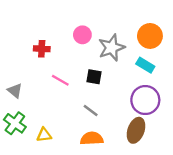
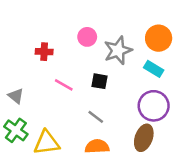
yellow triangle: (44, 135) -> (47, 143), size x1.6

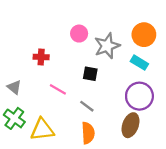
red cross: (44, 52) -> (41, 57), moved
pink line: (64, 85) -> (58, 89), moved
orange semicircle: (97, 146) -> (88, 133), turned 90

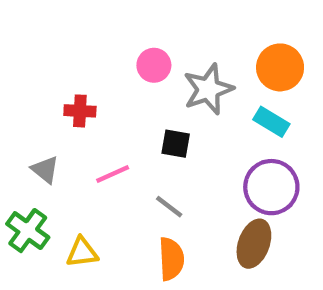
gray triangle: (14, 87) -> (45, 170), moved
pink line: (58, 89) -> (113, 174), turned -54
yellow triangle: (42, 130) -> (82, 252), size x0.7

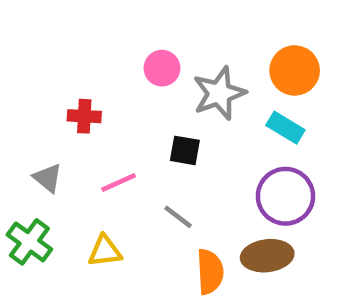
brown ellipse: (254, 244) -> (267, 256), turned 63
yellow triangle: (82, 252) -> (105, 251), moved
orange semicircle: (171, 259) -> (210, 272), moved

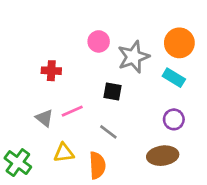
gray triangle: (48, 178) -> (44, 118), moved
purple circle: (285, 196) -> (174, 119), size x0.6
green cross: (29, 242) -> (18, 163), moved
orange semicircle: (210, 272) -> (97, 165), moved

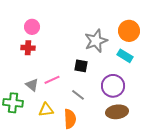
pink circle: (99, 41) -> (32, 27), moved
red cross: (51, 71) -> (28, 48), moved
purple circle: (174, 119) -> (113, 86), moved, size x1.5
green cross: (18, 163) -> (13, 103), moved, turned -30

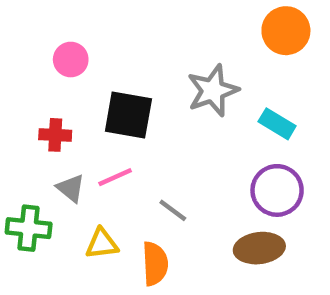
orange circle: (129, 31) -> (286, 31), moved
red cross: (28, 48) -> (55, 135), moved
black square: (81, 66) -> (128, 115), moved, size x1.6
purple circle: (113, 86) -> (277, 190), moved

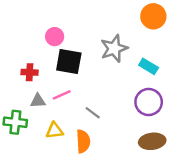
pink circle: (71, 60) -> (55, 37), moved
gray triangle: (71, 188) -> (38, 101), turned -42
brown ellipse: (259, 248) -> (152, 141), moved

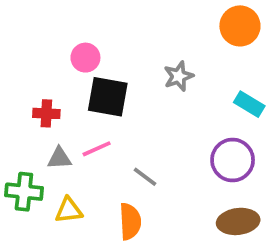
gray star: (114, 48) -> (179, 76), size x0.7
cyan rectangle: (149, 66) -> (249, 104), moved
yellow triangle: (55, 131) -> (69, 210), moved

